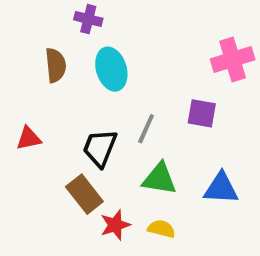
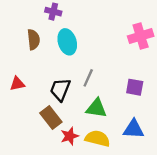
purple square: (202, 113) -> (135, 87), moved
blue triangle: (221, 188) -> (134, 129), moved
yellow semicircle: (161, 229) -> (97, 138), size x1.5

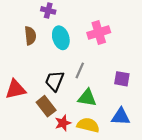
pink cross: (141, 36) -> (99, 33), moved
red triangle: (17, 84) -> (16, 89), moved, size x1.5

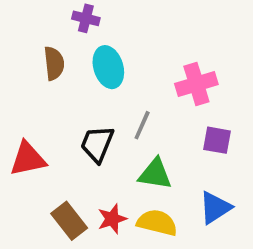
pink cross: (99, 33) -> (196, 84), moved
brown rectangle: (46, 106) -> (69, 221), moved
blue triangle: (121, 117) -> (215, 208), turned -36

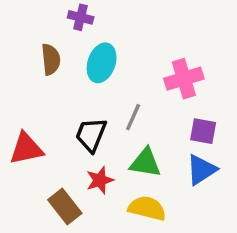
cyan ellipse: (108, 67) -> (102, 63), turned 36
blue triangle: (215, 208) -> (201, 170), moved
red star: (112, 219) -> (100, 180), moved

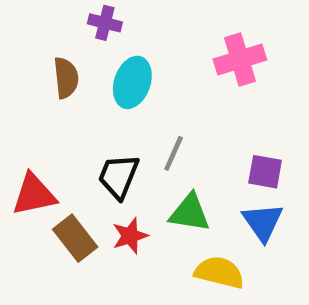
pink cross: (184, 79) -> (240, 60), moved
blue triangle: (201, 170) -> (263, 222), turned -32
brown rectangle: (65, 206) -> (75, 238), moved
yellow semicircle: (147, 208) -> (219, 272), moved

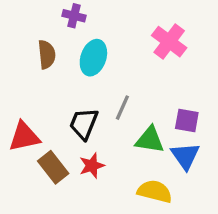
pink cross: (240, 60) -> (169, 42), turned -36
green triangle: (190, 213) -> (150, 140), moved

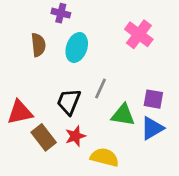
blue triangle: (185, 156) -> (152, 128), turned 35
yellow semicircle: (155, 191) -> (104, 157), moved

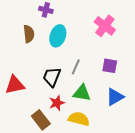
purple square: (153, 99) -> (110, 66), moved
green triangle: (123, 115) -> (82, 93), moved
brown rectangle: (44, 137) -> (41, 120), moved

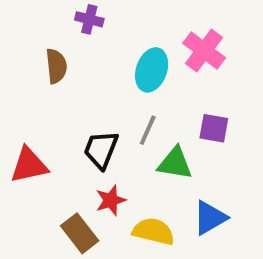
cyan ellipse: (58, 36) -> (152, 70), moved
green triangle: (82, 93) -> (175, 163), moved
blue triangle: (115, 97) -> (210, 218), moved

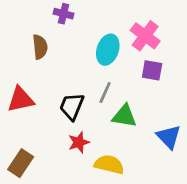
purple square: (214, 128) -> (152, 70), moved
red triangle: (29, 165) -> (21, 99), moved
blue triangle: (210, 218) -> (169, 137), moved, turned -44
brown rectangle: (80, 233) -> (21, 163), moved, turned 72

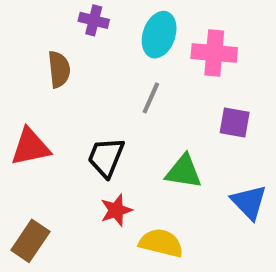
pink cross: (145, 36) -> (214, 53), turned -32
cyan ellipse: (108, 50) -> (159, 35), moved
purple square: (152, 70) -> (235, 122), moved
gray line: (105, 93) -> (151, 98), moved

